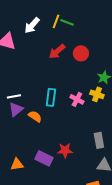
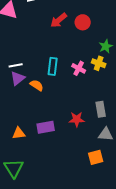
red star: (65, 150) -> (77, 119), moved
purple rectangle: (44, 158) -> (46, 127), turned -36

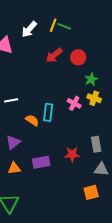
green star: (106, 46) -> (91, 79), moved
cyan rectangle: (53, 66) -> (48, 112), moved
purple triangle: (18, 78) -> (13, 142), moved

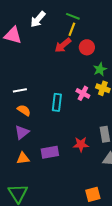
yellow line: (53, 25) -> (72, 29), moved
orange semicircle: (32, 120) -> (24, 110), moved
orange square: (91, 192) -> (93, 194), moved

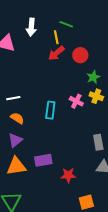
white arrow: (38, 19) -> (31, 27), turned -36
yellow line: (72, 29) -> (56, 37), moved, turned -32
red star: (81, 144) -> (68, 175), moved
orange triangle: (23, 158) -> (16, 166), size x1.5

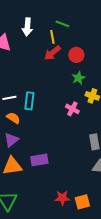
green star: (93, 77) -> (78, 78), moved
pink cross: (76, 101) -> (72, 109), moved
cyan rectangle: (50, 110) -> (29, 101), moved
red star: (68, 175) -> (62, 198), moved

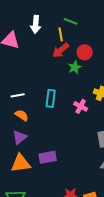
green star: (78, 78) -> (75, 67), moved
cyan rectangle: (29, 101) -> (51, 98), moved

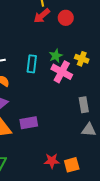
green star: (75, 67) -> (56, 56), moved
pink cross: (81, 106) -> (62, 72), size x1.5

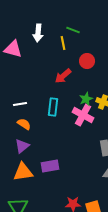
red arrow: (42, 16) -> (63, 76), moved
green star: (56, 56) -> (86, 99), moved

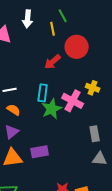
green line: (73, 30) -> (63, 16), turned 40
red circle: (87, 61) -> (77, 47), size x1.5
green star: (86, 99) -> (52, 109), moved, size x1.5

